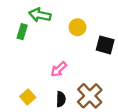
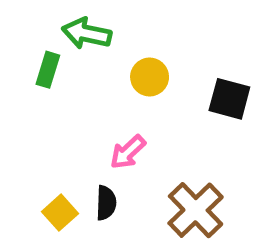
yellow circle: (77, 27) -> (150, 77), moved
black semicircle: (61, 99) -> (106, 203), moved

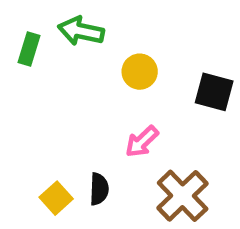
green rectangle: (48, 70) -> (29, 49), moved
pink arrow: (128, 152) -> (142, 142), moved

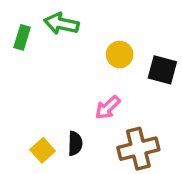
yellow circle: (140, 72) -> (120, 54), moved
brown cross: (183, 196) -> (138, 149), turned 30

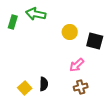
pink arrow: (108, 108) -> (77, 65), moved
brown cross: (138, 149) -> (81, 87), size x0.6

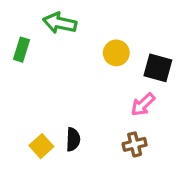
green rectangle: (13, 22) -> (21, 50), moved
pink arrow: (77, 65) -> (143, 104), moved

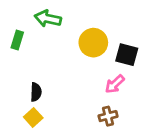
yellow circle: (116, 53) -> (93, 43), size x1.4
black semicircle: (73, 139) -> (36, 92), moved

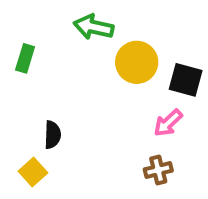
green arrow: (48, 19) -> (94, 27), moved
yellow square: (33, 117) -> (33, 172), moved

